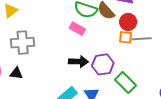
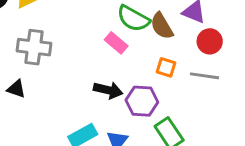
red circle: (128, 22) -> (210, 41), moved
orange square: (125, 37) -> (166, 67), moved

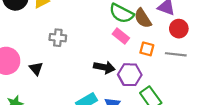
pink rectangle: (116, 43) -> (121, 36), moved
gray cross: (34, 47) -> (58, 38), moved, size x0.7
black triangle: (16, 89) -> (36, 69), turned 32

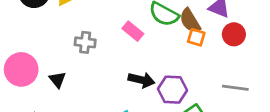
pink rectangle: (121, 36) -> (133, 31), moved
orange square: (147, 49) -> (196, 37), moved
gray line: (176, 54) -> (235, 88), moved

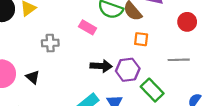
red circle: (234, 34) -> (187, 22), moved
orange square: (196, 37) -> (141, 39), moved

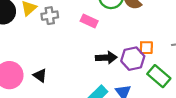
orange square: (141, 39) -> (146, 48), moved
gray cross: (50, 43) -> (50, 16), moved

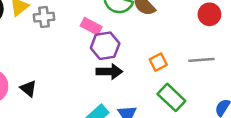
orange square: (146, 48) -> (158, 62), turned -32
purple hexagon: (133, 59) -> (105, 46), moved

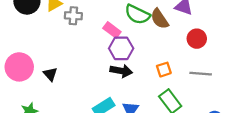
red circle: (209, 14) -> (197, 39), moved

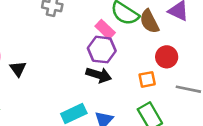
pink rectangle: (112, 30) -> (105, 29), moved
red circle: (197, 39) -> (167, 57), moved

